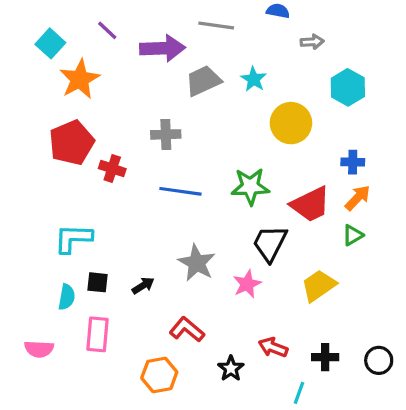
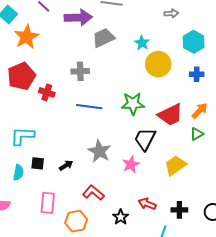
cyan star: (254, 79) -> (142, 43), moved
blue cross: (353, 162) -> (197, 74), moved
pink rectangle: (98, 334) -> (48, 203), moved

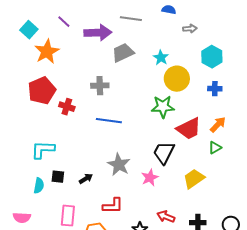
green star: (133, 104) -> (163, 107), moved
red L-shape: (93, 193) -> (113, 206), turned 140

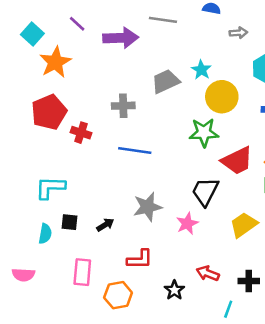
gray trapezoid: (123, 53) -> (165, 81), moved
gray star: (119, 165) -> (148, 207), turned 30

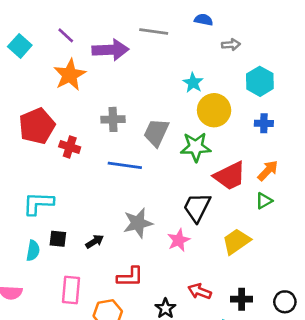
orange star: (55, 62) -> (70, 75), moved
gray trapezoid: (165, 81) -> (156, 133), moved, turned -40

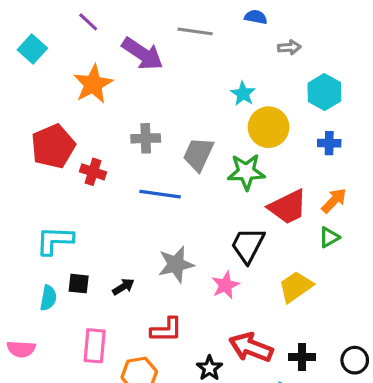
purple line: (66, 35) -> (88, 22), moved
purple arrow: (110, 50) -> (142, 54), turned 36
red arrow: (200, 291) -> (251, 347), size x1.5

